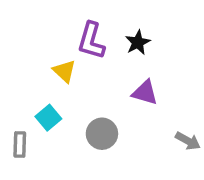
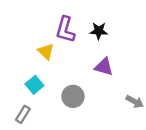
black star: (138, 42) -> (99, 31), turned 30
gray rectangle: (20, 144) -> (23, 114), moved, turned 30

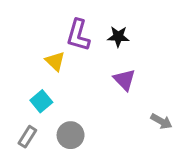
purple triangle: (104, 67) -> (124, 80), turned 30
gray circle: (73, 96) -> (71, 135), moved

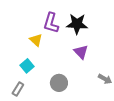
black star: (118, 37) -> (77, 24), size x1.5
gray circle: (71, 135) -> (59, 83), moved

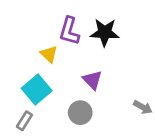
purple triangle: (81, 52) -> (92, 80), moved
cyan square: (27, 66) -> (37, 90), size x1.5

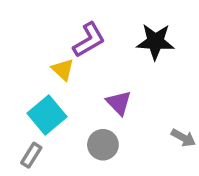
purple L-shape: (69, 31) -> (89, 40), turned -136
black star: (105, 32) -> (155, 42), moved

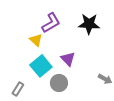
cyan square: (47, 115) -> (41, 66), moved

